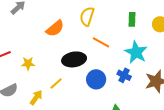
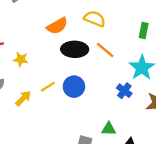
yellow semicircle: (87, 16) -> (95, 19), turned 84
black ellipse: (74, 59) -> (75, 49), moved
blue circle: (96, 79) -> (74, 87), moved

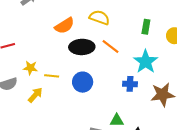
yellow star: (21, 59) -> (30, 68), moved
yellow line: (48, 87) -> (52, 76), moved, turned 40
blue cross: (124, 91) -> (130, 84), turned -32

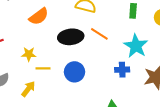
orange semicircle: (64, 26) -> (39, 16), moved
yellow star: (30, 68) -> (29, 54), moved

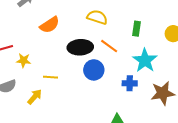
green rectangle: (133, 11) -> (136, 29), moved
yellow star: (29, 54) -> (24, 60), moved
blue circle: (75, 72) -> (94, 70), moved

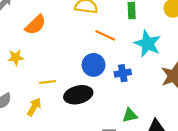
black ellipse: (80, 47) -> (78, 95), moved
yellow star: (24, 60) -> (16, 57), moved
blue cross: (130, 83) -> (123, 73), moved

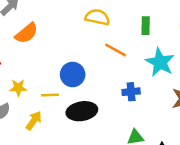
orange semicircle: (35, 25) -> (27, 33), moved
yellow star: (16, 57) -> (18, 88), moved
blue circle: (94, 65) -> (73, 75), moved

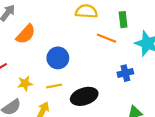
green rectangle: (146, 26) -> (123, 20), moved
blue circle: (73, 75) -> (58, 58), moved

